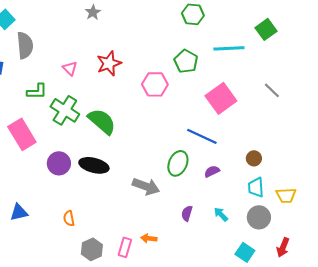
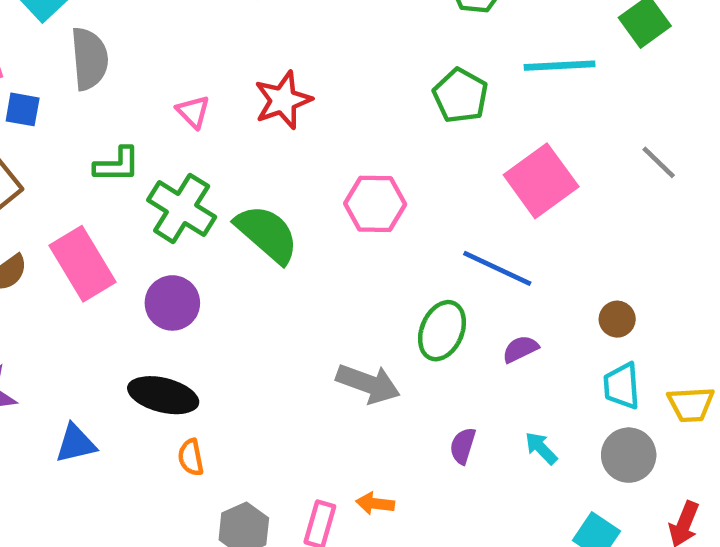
pink hexagon: (155, 84) -> (375, 204), moved
purple circle: (59, 163) -> (172, 303), moved
black ellipse: (94, 165) -> (163, 395), moved

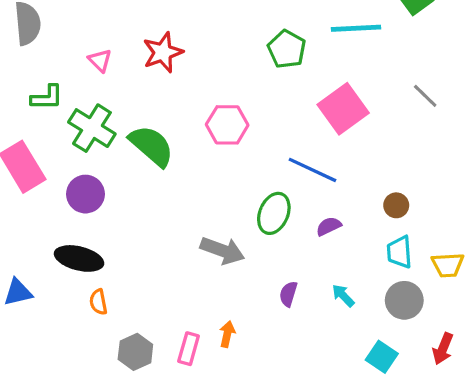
orange arrow: (375, 503) -> (227, 334), turned 95

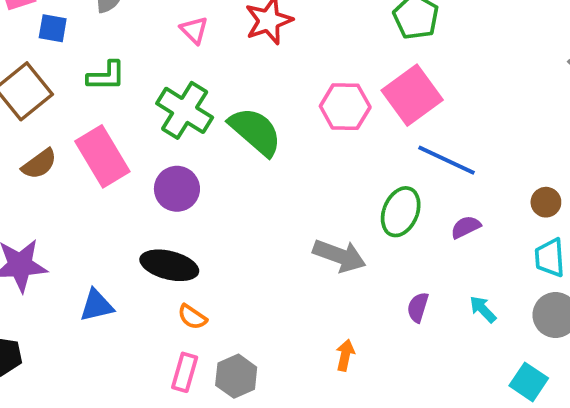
green L-shape: (47, 97) -> (106, 76), moved
pink square: (343, 109) -> (412, 95), moved
orange semicircle: (98, 302) -> (192, 317), turned -45
pink rectangle: (189, 349) -> (185, 372), moved

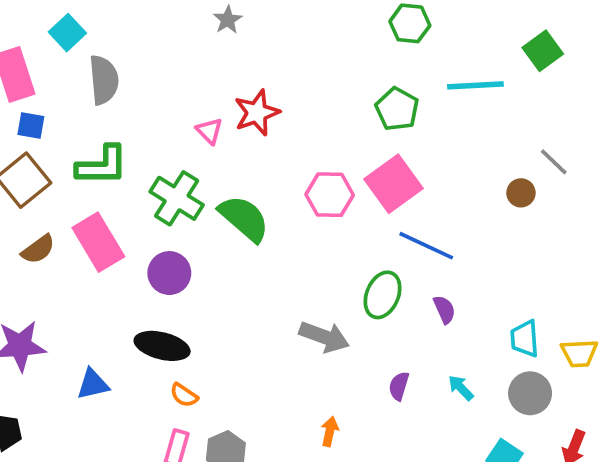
blue square: (53, 28) -> (31, 125), moved
pink triangle: (194, 30) -> (209, 131), moved
green L-shape: (106, 76) -> (102, 166), size x1.4
brown circle: (546, 202) -> (521, 193), moved
purple semicircle: (466, 227) -> (444, 309), turned 92

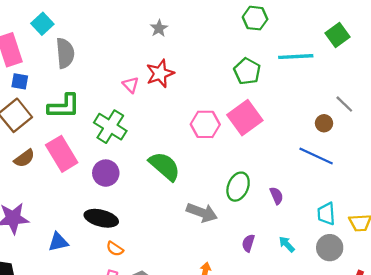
gray star: (228, 20) -> (159, 28), moved
green semicircle: (244, 218) -> (165, 166), moved
blue line: (426, 246) -> (316, 156), moved

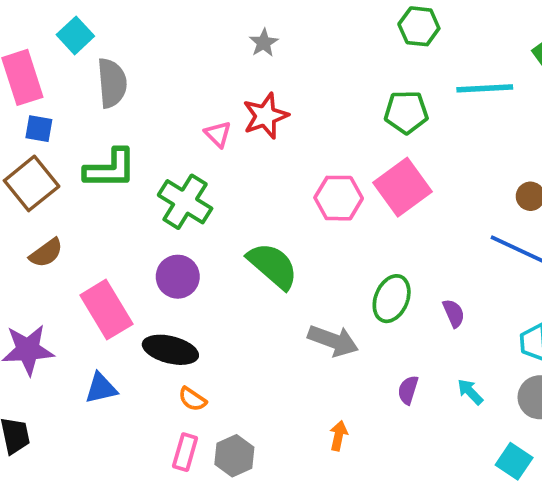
green pentagon: (247, 71) -> (406, 112), turned -30
pink rectangle: (62, 154) -> (106, 310), moved

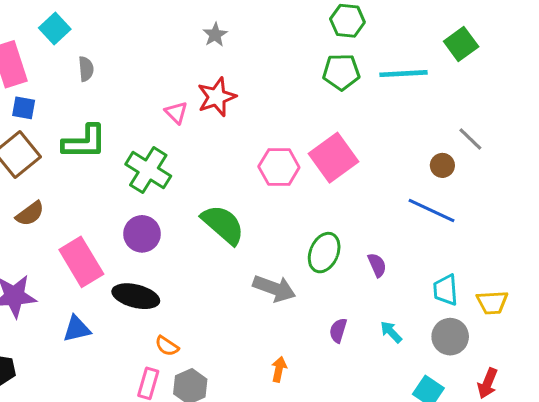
gray semicircle: (112, 83) -> (86, 69), size x0.6
green pentagon: (406, 112) -> (341, 72), moved
orange semicircle: (192, 399) -> (167, 346), moved

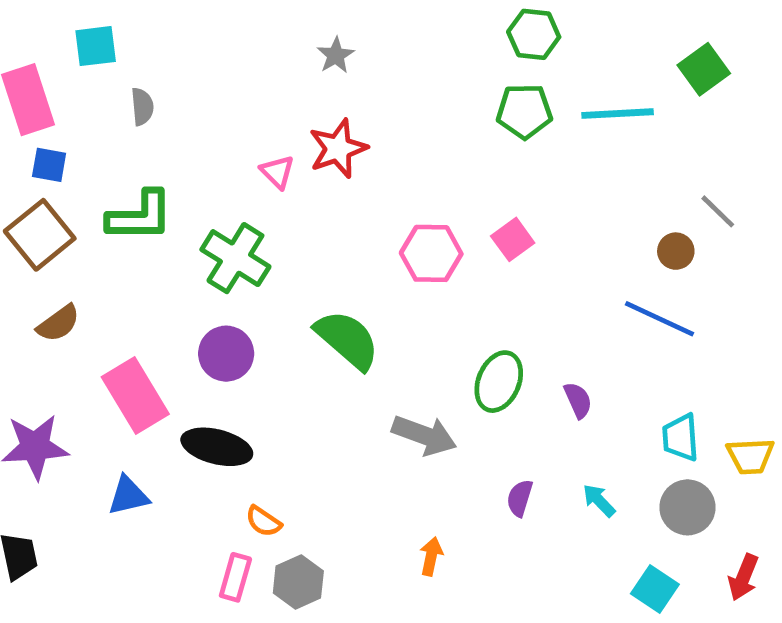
cyan square: (55, 28) -> (96, 46), turned 36
pink square: (333, 158) -> (513, 239), size x0.6

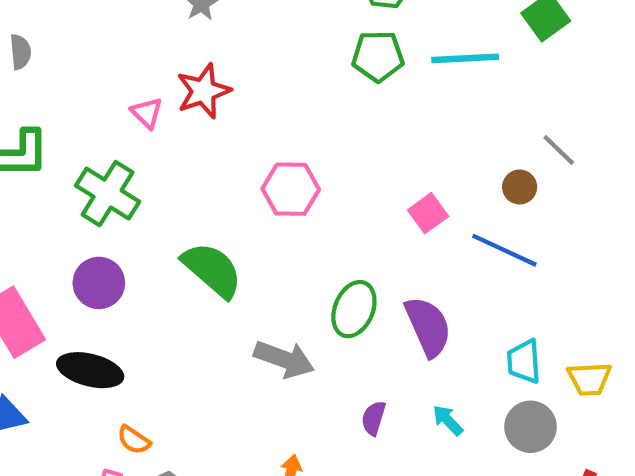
pink square: (513, 239) -> (428, 213), moved
purple semicircle: (578, 400) -> (428, 327), size x1.8

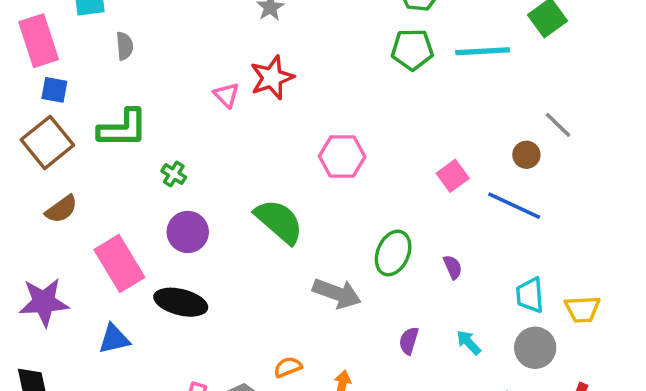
green cross: (108, 194) -> (174, 174), moved, size x0.5
purple semicircle: (428, 327) -> (453, 267), size x0.5
orange semicircle: (134, 440) -> (288, 367), moved, turned 124

